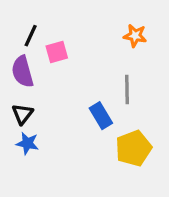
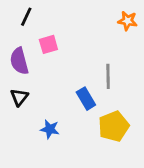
black line: (31, 36) -> (26, 17), moved
orange star: (135, 36) -> (128, 21), moved
blue star: (27, 143) -> (50, 129), moved

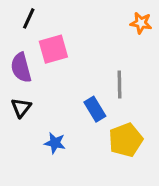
pink square: (48, 44) -> (53, 49), size x1.4

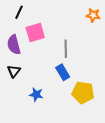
gray line: (119, 85) -> (66, 49), moved
yellow pentagon: (126, 140) -> (83, 93), turned 30

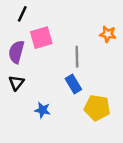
orange star: (93, 15) -> (108, 34), moved
purple semicircle: (14, 45) -> (16, 52), turned 30

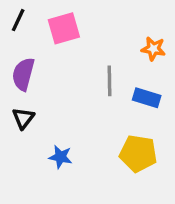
black line: (22, 14) -> (18, 20), moved
pink square: (41, 38) -> (64, 28), moved
blue rectangle: (73, 84) -> (147, 98), moved, turned -42

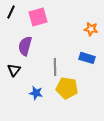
purple semicircle: (23, 74) -> (25, 46), moved
gray line: (109, 81) -> (55, 67), moved
yellow pentagon: (138, 154) -> (67, 88), moved

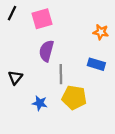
purple semicircle: (25, 46) -> (46, 51), moved

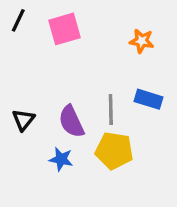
orange star: (101, 32) -> (142, 41), moved
purple semicircle: (46, 51) -> (71, 121), moved, turned -40
gray line: (61, 74) -> (111, 109), moved

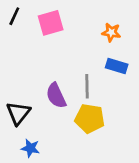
blue rectangle: (148, 99) -> (117, 66), moved
black triangle: (23, 120) -> (18, 113), moved, size x1.4
blue star: (61, 159) -> (30, 148), moved

